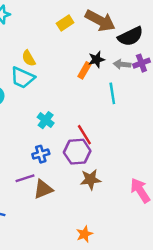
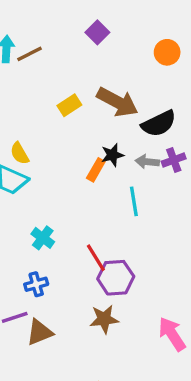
purple hexagon: (77, 152) -> (116, 278), moved

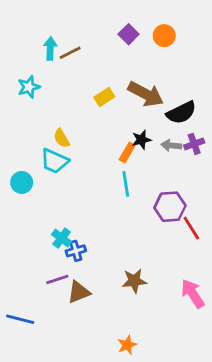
orange circle: (167, 52) -> (164, 36), moved
cyan line: (134, 201) -> (126, 184), moved
cyan cross: (43, 238) -> (62, 238), moved
red line: (96, 258) -> (191, 228), moved
purple hexagon: (116, 278) -> (170, 207), moved

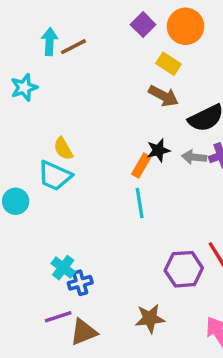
orange circle: (164, 36) -> (186, 26), size x1.4
brown arrow: (146, 94) -> (163, 96), size x0.7
yellow rectangle: (104, 97) -> (169, 64), moved, turned 66
purple hexagon: (170, 207) -> (184, 269), moved

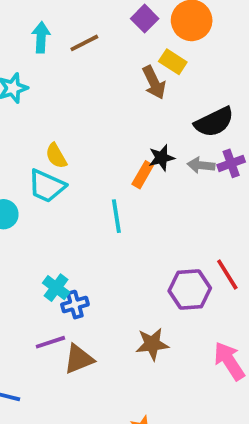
brown line: (73, 47) -> (84, 43), moved
brown arrow: (163, 96) -> (154, 82), moved, turned 36
cyan line: (140, 203) -> (116, 216), moved

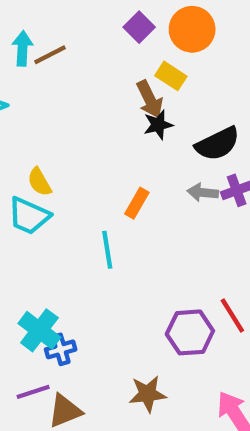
brown line: (84, 43) -> (50, 55), moved
black star: (161, 158) -> (158, 125), moved
cyan cross: (56, 288) -> (39, 330), size x1.4

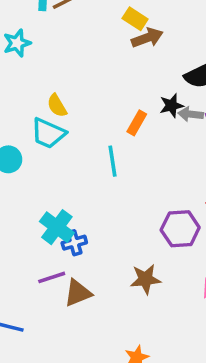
yellow rectangle: (171, 76) -> (135, 19), moved
brown arrow: (150, 99) -> (147, 38), turned -84
black star: (158, 125) -> (172, 106), moved

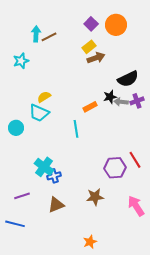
yellow rectangle: (135, 19) -> (89, 47), turned -72
yellow semicircle: (57, 106) -> (44, 97), turned 88
orange rectangle: (137, 123) -> (90, 107), turned 32
purple line: (52, 277) -> (22, 196), moved

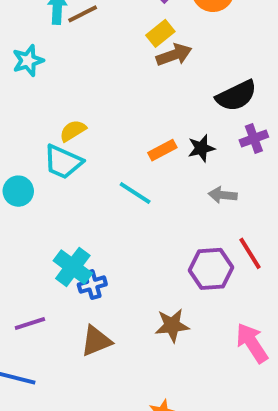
black star: (110, 97) -> (201, 148), moved
gray arrow: (121, 102) -> (223, 195), moved
cyan line: (76, 129) -> (135, 193), turned -48

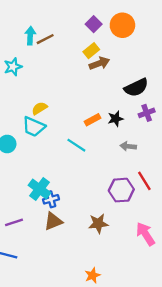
brown triangle: (96, 341) -> (53, 221), moved

